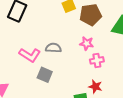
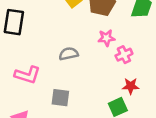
pink L-shape: (30, 55) -> (27, 75), moved
gray square: (45, 75) -> (60, 98), moved

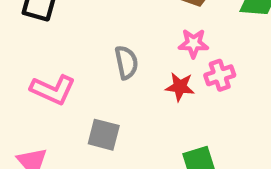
gray semicircle: (69, 54) -> (126, 62), turned 84
red star: (131, 86) -> (180, 87), moved

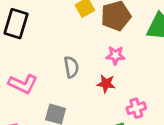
pink cross: (220, 75) -> (136, 108), moved

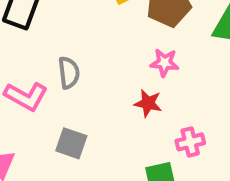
gray semicircle: (71, 67) -> (69, 73), moved

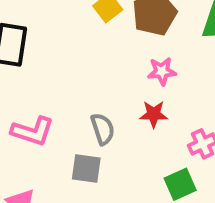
gray semicircle: (69, 73) -> (103, 129), moved

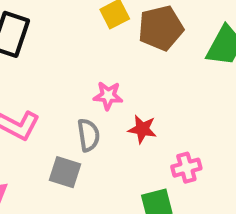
pink star: (162, 71) -> (108, 96), moved

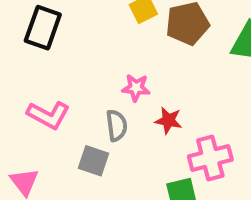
pink cross: (186, 168) -> (210, 158), size x1.5

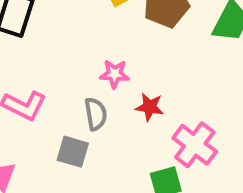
pink cross: (210, 158) -> (195, 145), turned -36

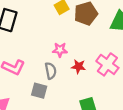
pink cross: (195, 145) -> (107, 64), moved

